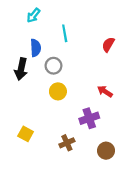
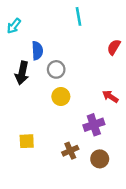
cyan arrow: (33, 15) -> (14, 26), moved
cyan line: (65, 33) -> (79, 16), moved
yellow square: (26, 134) -> (27, 141), turned -32
brown circle: (106, 151) -> (100, 159), moved

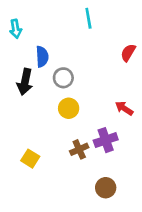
cyan arrow: (14, 26) -> (16, 29), turned -49
yellow square: (27, 141) -> (30, 159), turned 35
brown cross: (70, 151) -> (79, 149), moved
brown circle: (100, 159) -> (106, 188), moved

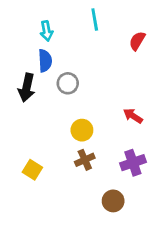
cyan arrow: (16, 29) -> (47, 31), moved
red semicircle: (128, 53) -> (137, 41), moved
yellow circle: (69, 108) -> (82, 130), moved
purple cross: (106, 140) -> (133, 163), moved

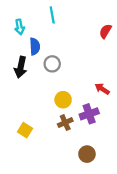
cyan line: (95, 20) -> (52, 15), moved
cyan arrow: (47, 31) -> (20, 27), moved
purple cross: (133, 163) -> (89, 114), moved

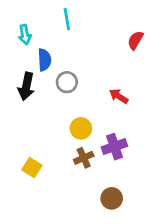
red arrow: (102, 89) -> (119, 96), moved

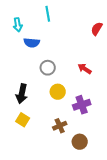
blue semicircle: (44, 60) -> (32, 43), turned 98
gray circle: (67, 82) -> (48, 68), moved
black arrow: (26, 86) -> (22, 94), moved
brown cross: (84, 158) -> (60, 126), moved

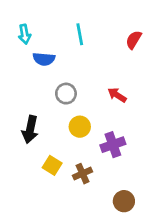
cyan line: (48, 14) -> (80, 34), moved
yellow square: (23, 120) -> (52, 165), moved
brown circle: (80, 142) -> (124, 201), moved

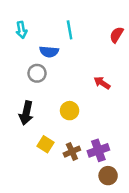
blue semicircle: (44, 59) -> (49, 52), moved
gray circle: (66, 94) -> (37, 73), moved
purple cross: (113, 145) -> (98, 150), moved

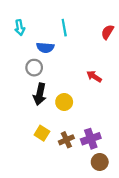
black arrow: (26, 113) -> (40, 94), moved

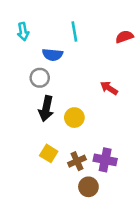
red semicircle: (107, 32) -> (124, 37), turned 40
purple cross: (91, 139) -> (105, 160), turned 30
brown circle: (100, 162) -> (88, 187), moved

